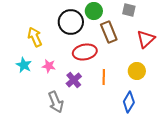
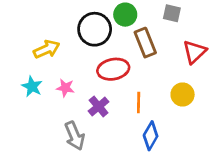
yellow arrow: (35, 37) -> (47, 49), turned 90
blue diamond: (129, 102) -> (151, 136), moved

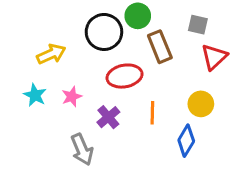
gray square: (172, 13) -> (198, 25), moved
pink star: (65, 88) -> (72, 97), turned -30
blue diamond: (151, 136) -> (186, 141), moved

